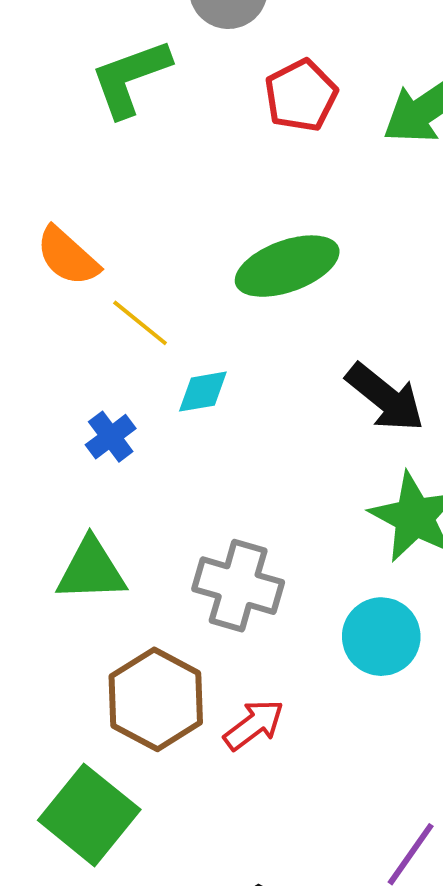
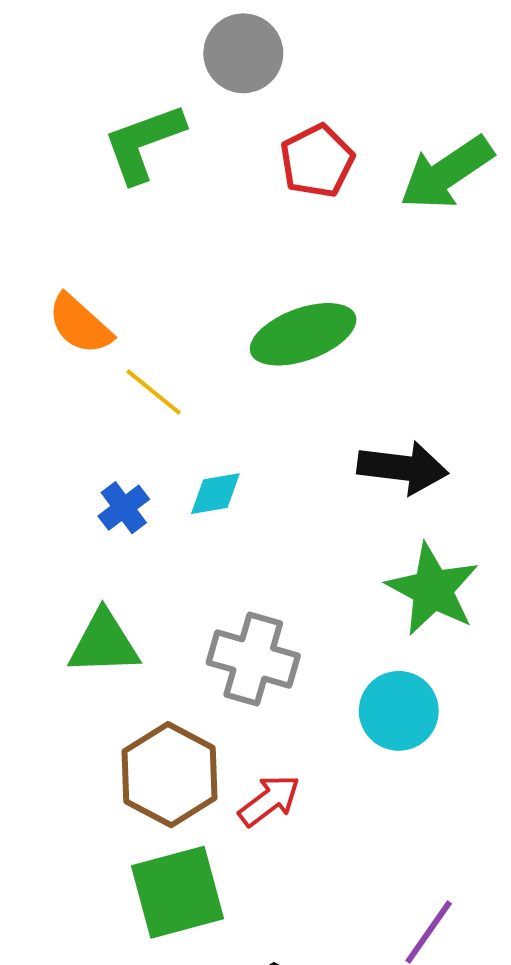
cyan diamond: (203, 392) -> (215, 494), moved
black arrow: (385, 397) -> (403, 468), turned -32
green square: (89, 815) -> (178, 892), moved, turned 36

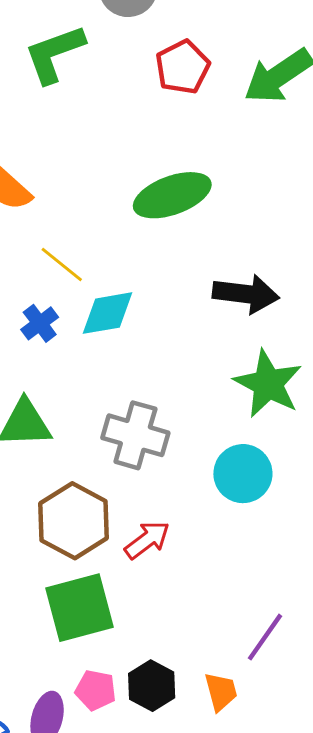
yellow line: (154, 392) -> (62, 264), moved
cyan diamond: (215, 494) -> (107, 313), size x1.4

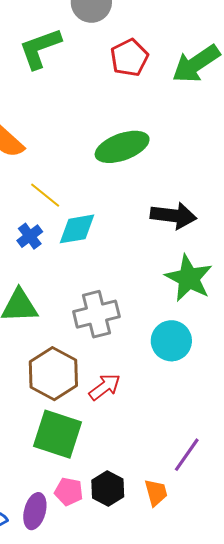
gray cross: (135, 435) -> (96, 314), turned -30
green square: (79, 608) -> (57, 434), turned 33

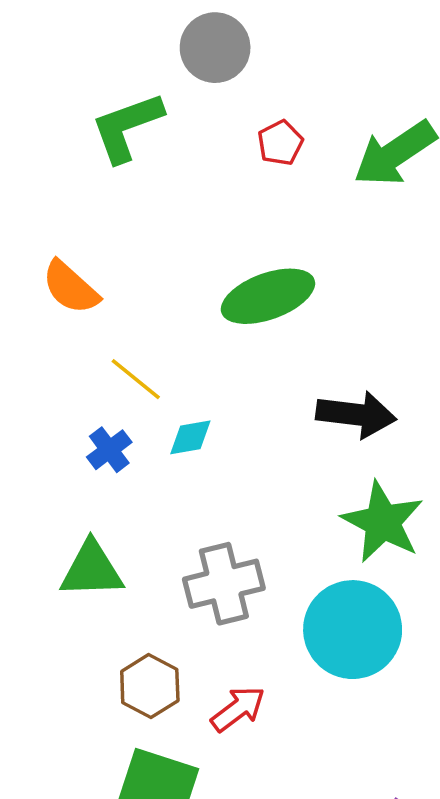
red pentagon: (129, 58) -> (280, 143), size x0.7
cyan diamond: (77, 229) -> (190, 437), size x0.7
cyan circle: (171, 341) -> (353, 630), size x1.4
brown hexagon: (53, 374) -> (150, 686), size x0.7

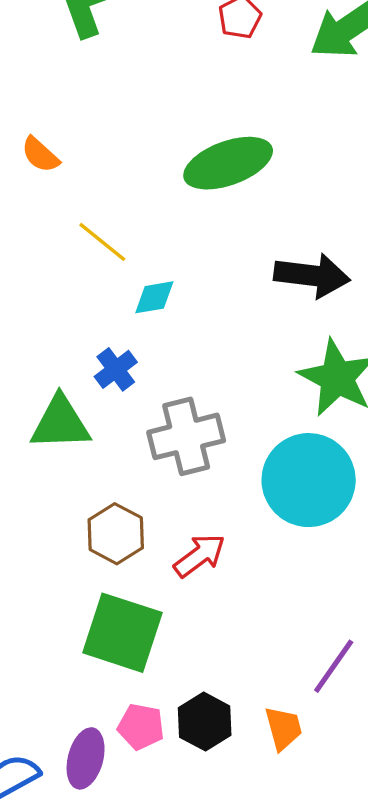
orange semicircle: (70, 287) -> (40, 155), size x0.7
blue cross: (109, 450) -> (116, 369), moved

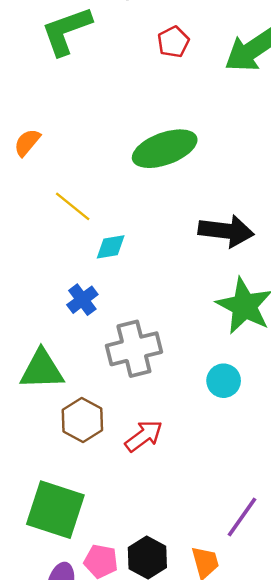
orange semicircle: (40, 155) -> (27, 143), turned 88
green triangle: (60, 423) -> (42, 370), moved
cyan circle: (309, 480) -> (224, 381), size x0.5
green square: (122, 633) -> (55, 510), moved

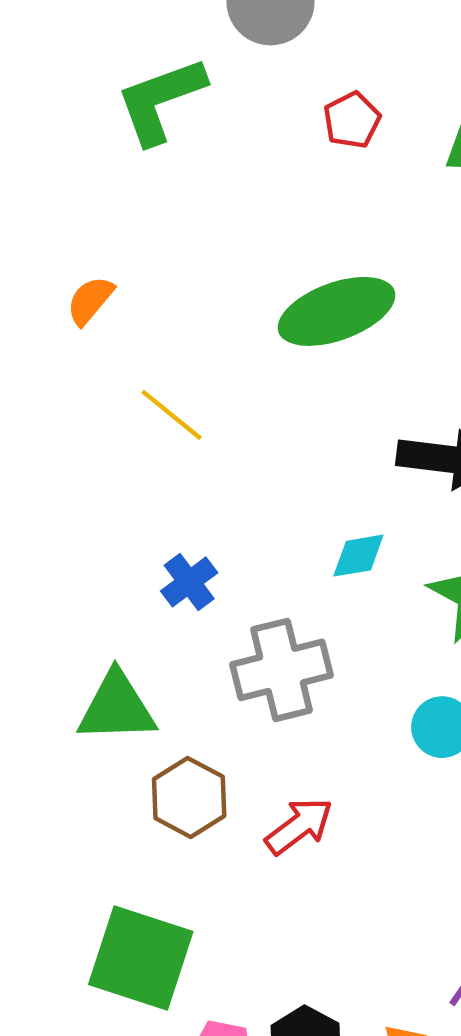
cyan diamond: (111, 247) -> (358, 556), moved

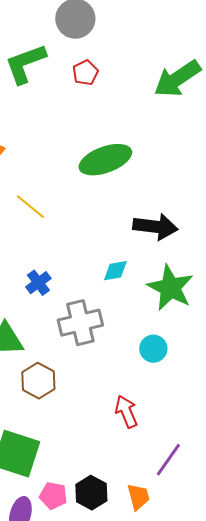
red pentagon: (352, 120) -> (85, 73), moved
red arrow: (299, 826) -> (126, 412), moved, turned -76

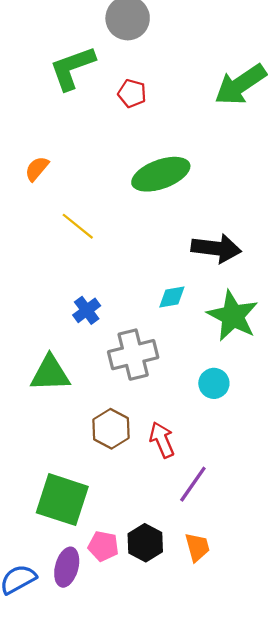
red pentagon: (85, 73) -> (132, 93), moved, turned -30
brown hexagon: (38, 381) -> (111, 429), moved
red arrow: (126, 412) -> (162, 440), moved
purple line: (168, 460) -> (193, 484), moved

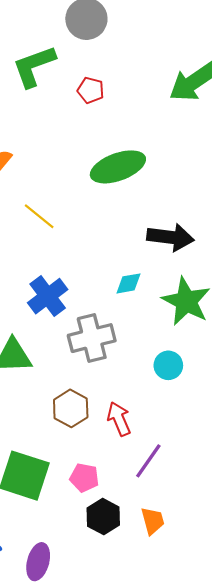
blue cross: (87, 310) -> (48, 296), size x1.5
pink pentagon: (103, 546) -> (84, 478), moved
purple ellipse: (67, 567) -> (38, 562), moved

